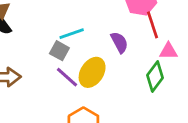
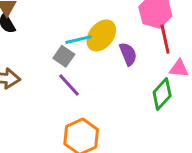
yellow ellipse: (92, 72) -> (101, 35), moved

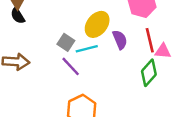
red line: (165, 39) -> (150, 40), moved
cyan line: (79, 40) -> (87, 49), moved

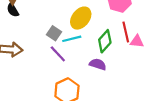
purple semicircle: (120, 40) -> (98, 64), moved, turned -49
green diamond: (149, 73) -> (105, 41), moved

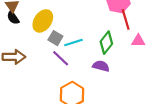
yellow ellipse: (81, 18) -> (43, 21), moved
red line: (126, 32) -> (126, 19), moved

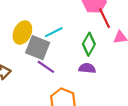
gray square: (55, 38) -> (38, 48), size x1.6
cyan line: (73, 42) -> (54, 32), moved

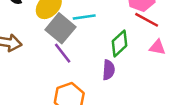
red line: (104, 18) -> (147, 20), turned -54
purple semicircle: (87, 68) -> (109, 70), turned 70

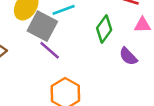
purple semicircle: (109, 70) -> (128, 56), moved, turned 144

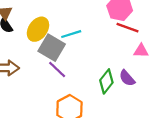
green diamond: (104, 29) -> (106, 81), moved

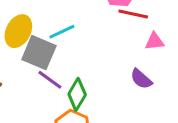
green diamond: (106, 81) -> (77, 94), moved

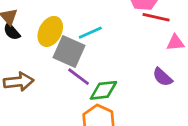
green diamond: (77, 94) -> (103, 90), turned 52

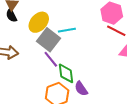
purple semicircle: (163, 77) -> (81, 89), moved
green diamond: (103, 90) -> (66, 73), turned 75

